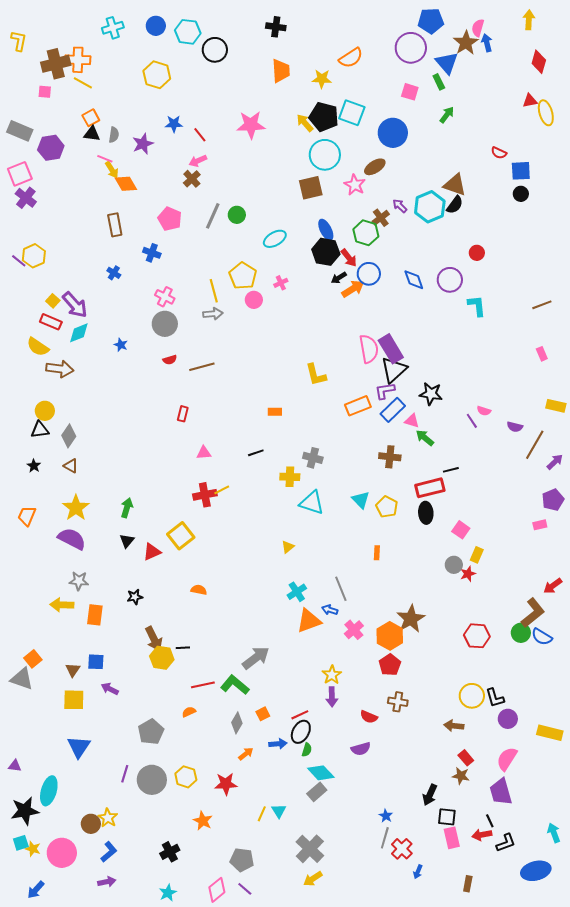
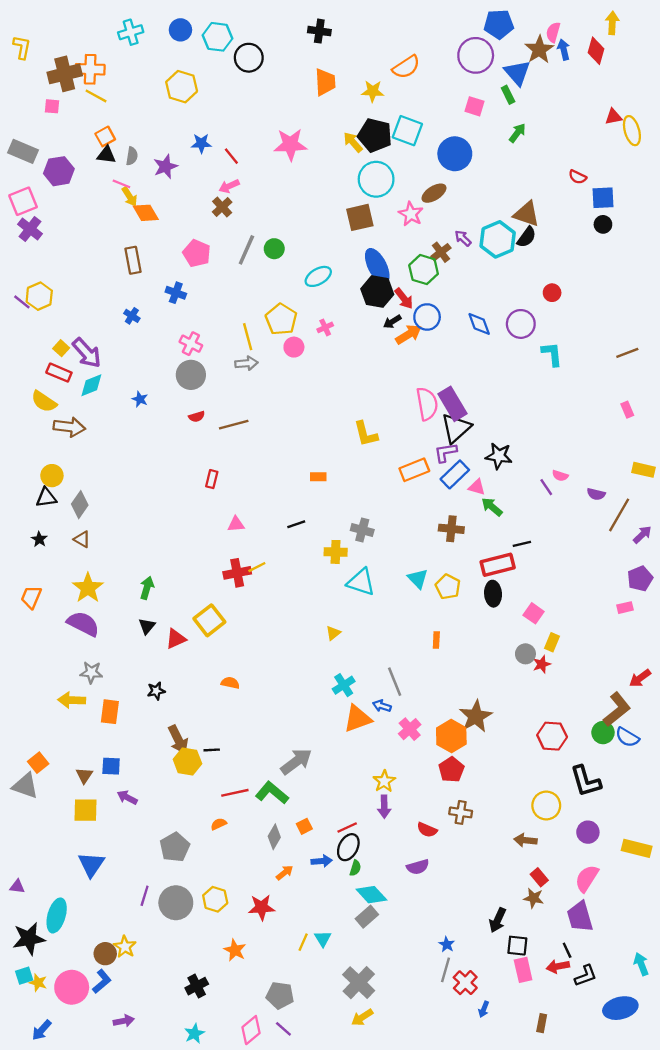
red diamond: (539, 62) -> (596, 51), moved
blue ellipse: (326, 230) -> (377, 266), size x1.4
black L-shape: (495, 698) -> (586, 781), moved, size x1.4
blue L-shape: (109, 852) -> (102, 981), moved

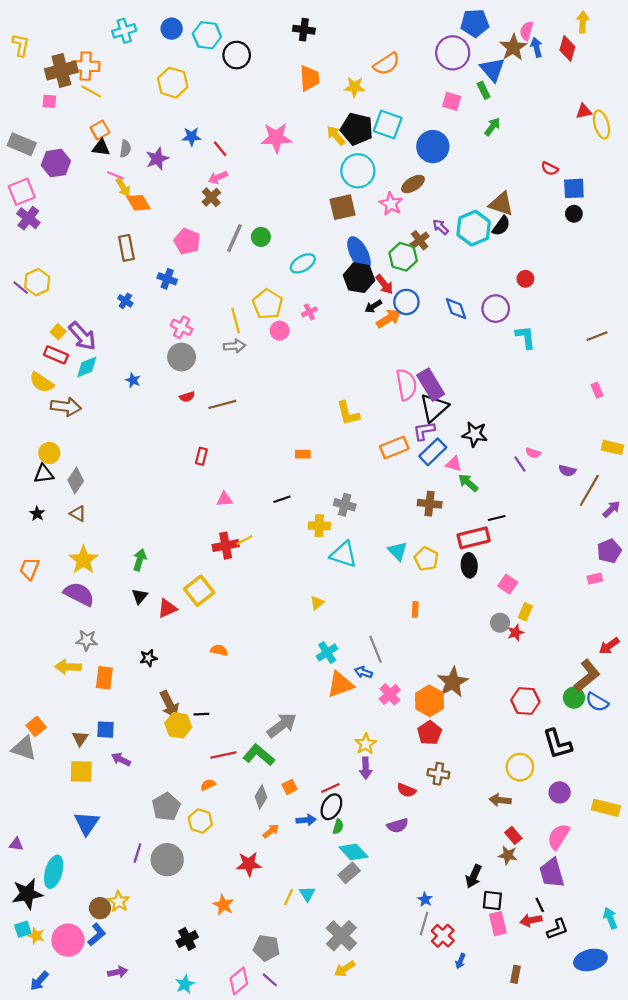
yellow hexagon: (215, 899) -> (200, 821), moved

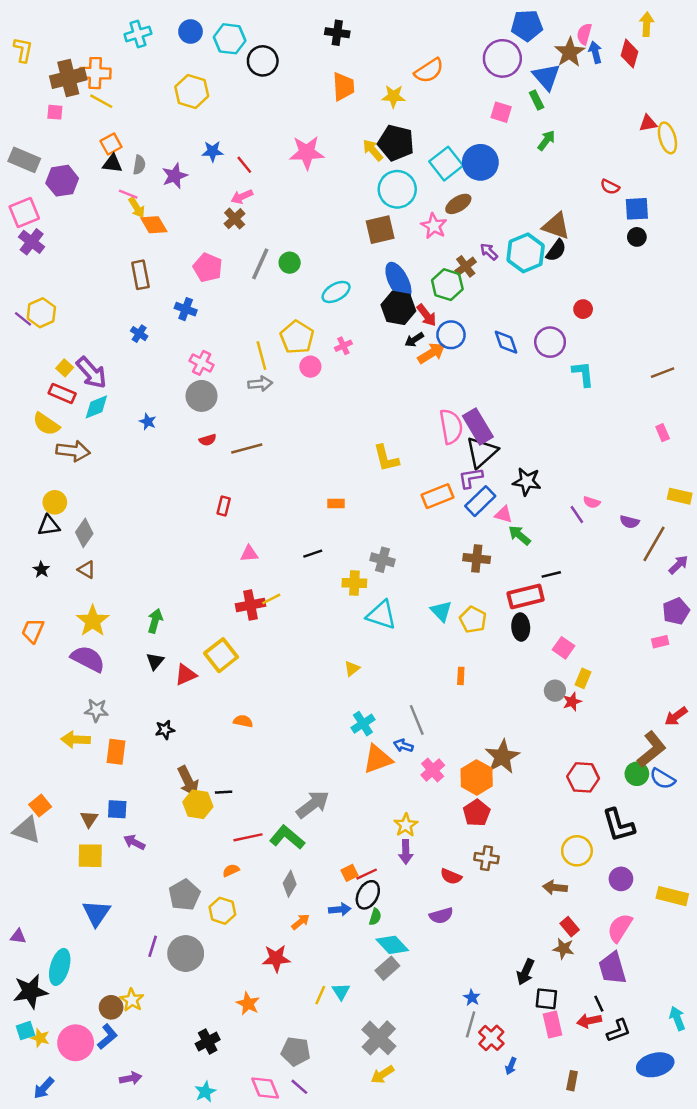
cyan square: (388, 124) -> (446, 164), moved, turned 32
orange square: (290, 787) -> (350, 873), moved
pink diamond: (239, 981) -> (265, 1088), turned -72

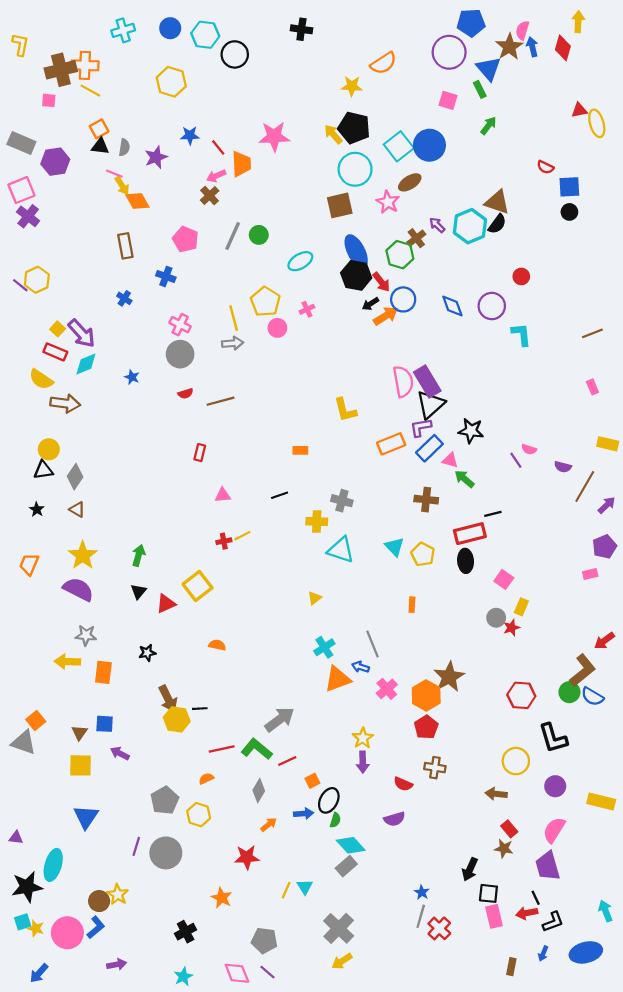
orange trapezoid: (343, 87) -> (241, 164), moved
red cross: (250, 605) -> (224, 541), size x0.6
red line: (367, 874) -> (287, 761), moved
blue arrow: (511, 1066) -> (543, 954), moved

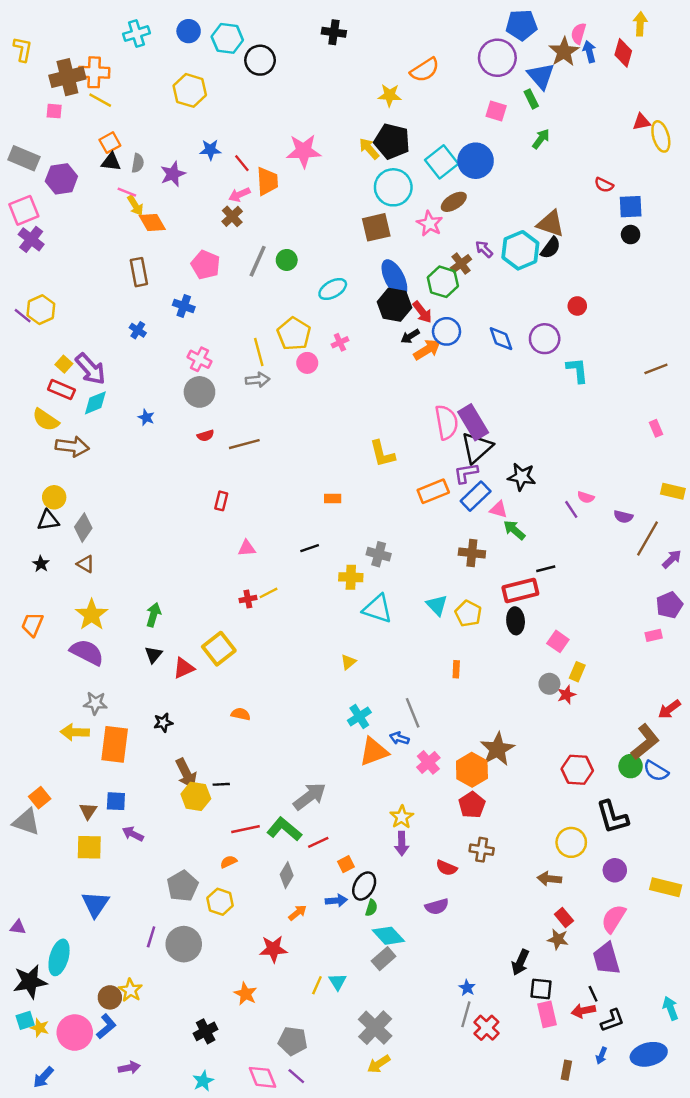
orange rectangle: (103, 672) -> (115, 744), size x1.4

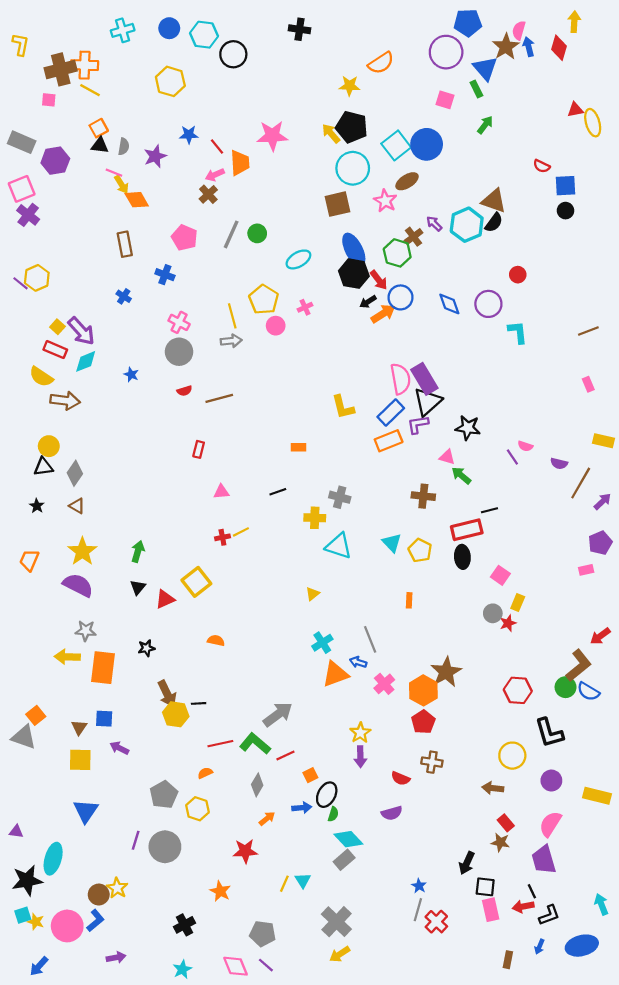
blue rectangle: (476, 496) -> (391, 413), moved

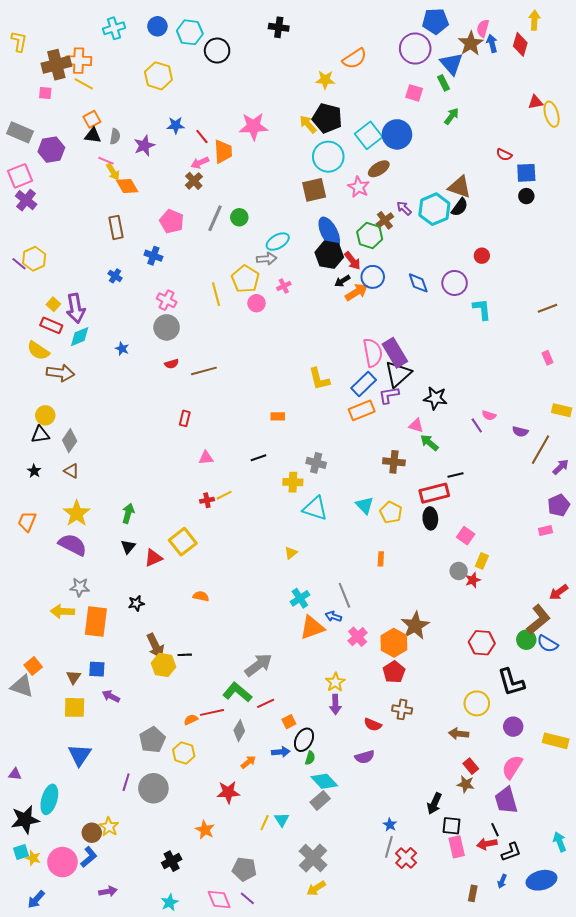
purple arrow: (81, 331) -> (76, 308), turned 32
gray arrow: (231, 341) -> (267, 259), moved
red line: (220, 744) -> (212, 712), moved

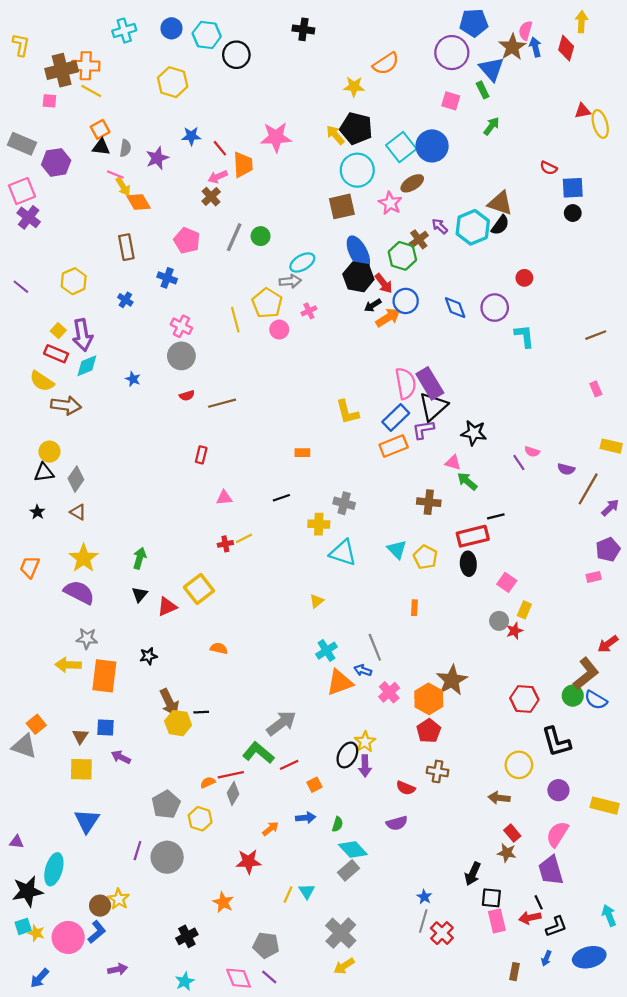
yellow hexagon: (34, 259) -> (74, 281), moved
gray diamond: (239, 731) -> (233, 793), moved
black ellipse: (304, 740) -> (347, 755), moved

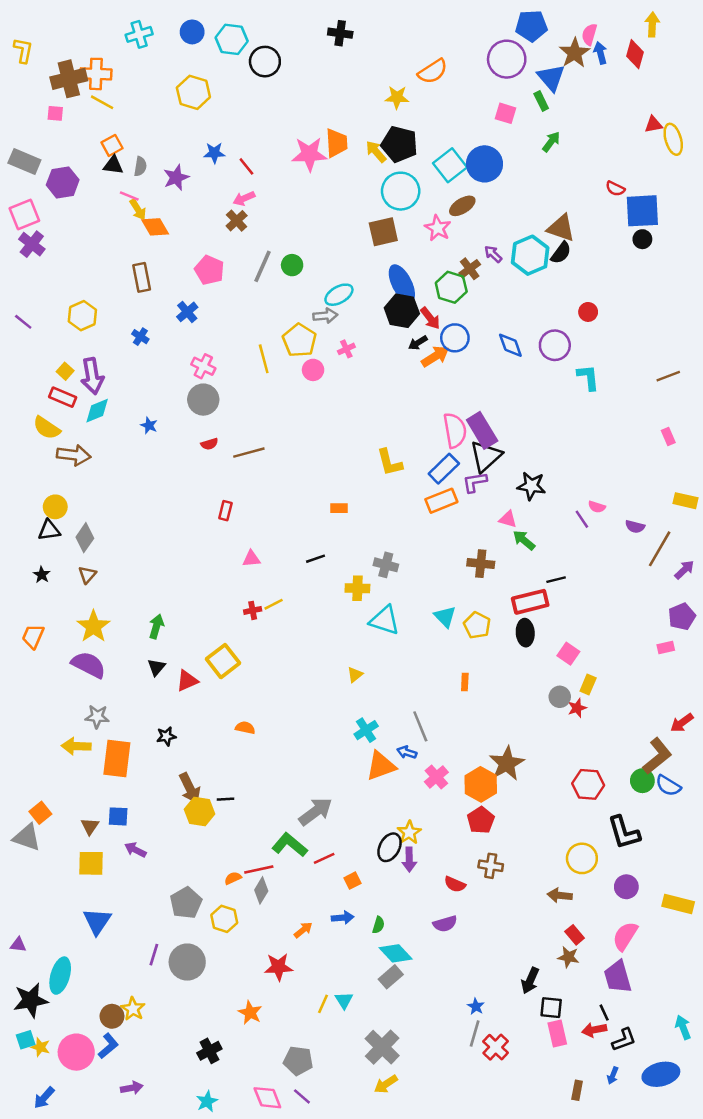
orange trapezoid: (243, 165) -> (336, 143), moved
blue square: (573, 188) -> (642, 211), size x1.4
blue cross: (167, 278) -> (187, 312), turned 30
brown triangle: (78, 512) -> (87, 575), turned 42

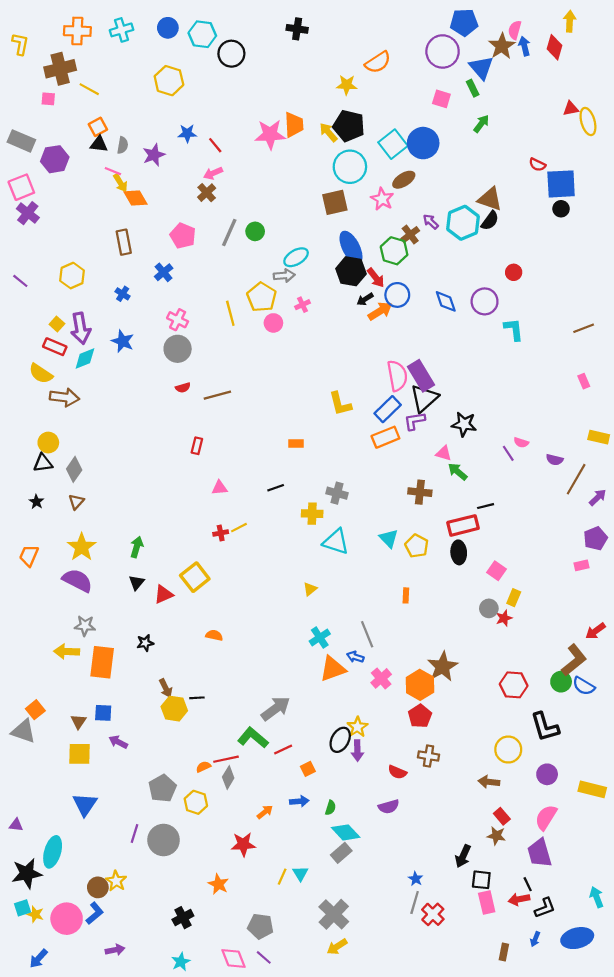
orange cross: (96, 74) -> (77, 31), moved
blue star: (149, 425) -> (123, 341), moved, size x1.5
brown arrow: (190, 788) -> (166, 688), size x0.7

